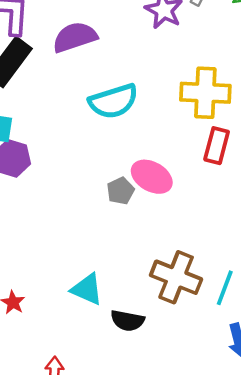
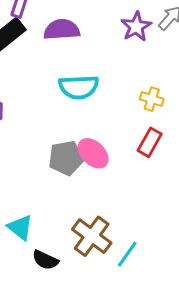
yellow cross: (205, 93) -> (152, 99), size x0.6
gray pentagon: (120, 191) -> (66, 158), size x1.6

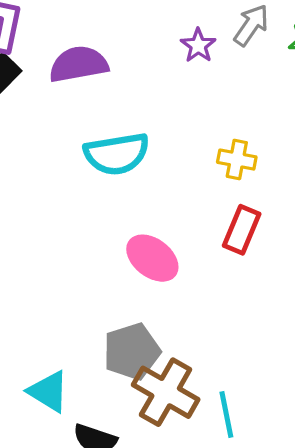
purple star: (136, 27) -> (198, 45), size x0.7
gray pentagon: (66, 158) -> (132, 351), moved
cyan line: (127, 254) -> (226, 415), turned -40

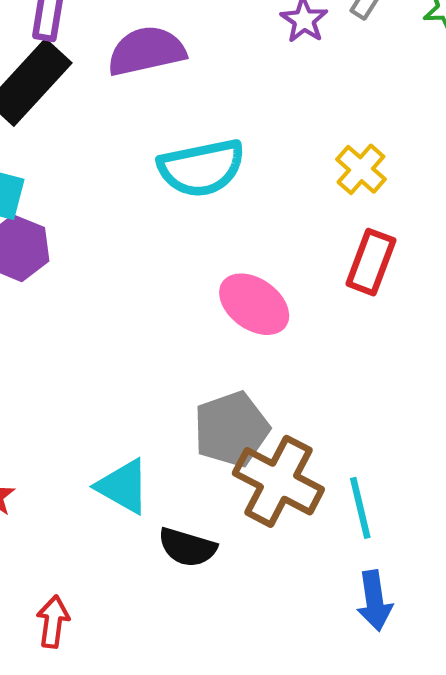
yellow cross: (237, 160) -> (361, 169), turned 33

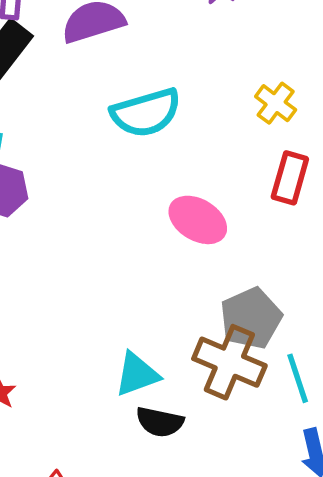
gray pentagon: (231, 429) -> (251, 318), moved
cyan triangle: (123, 486) -> (137, 374), moved, turned -45

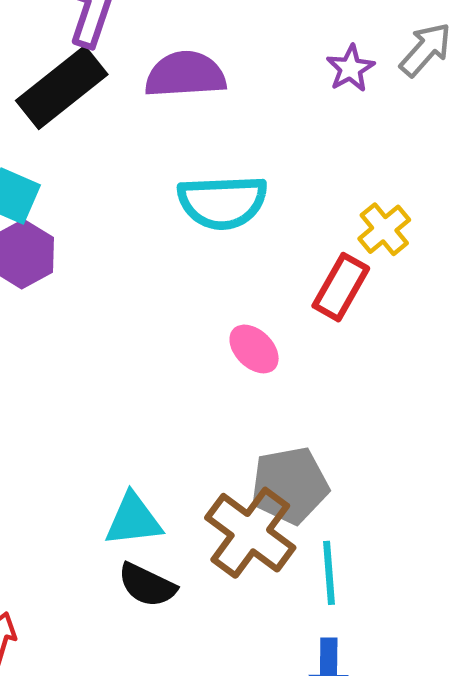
red rectangle: (290, 178) -> (341, 287), moved
pink ellipse: (198, 220) -> (254, 349), size x0.7

